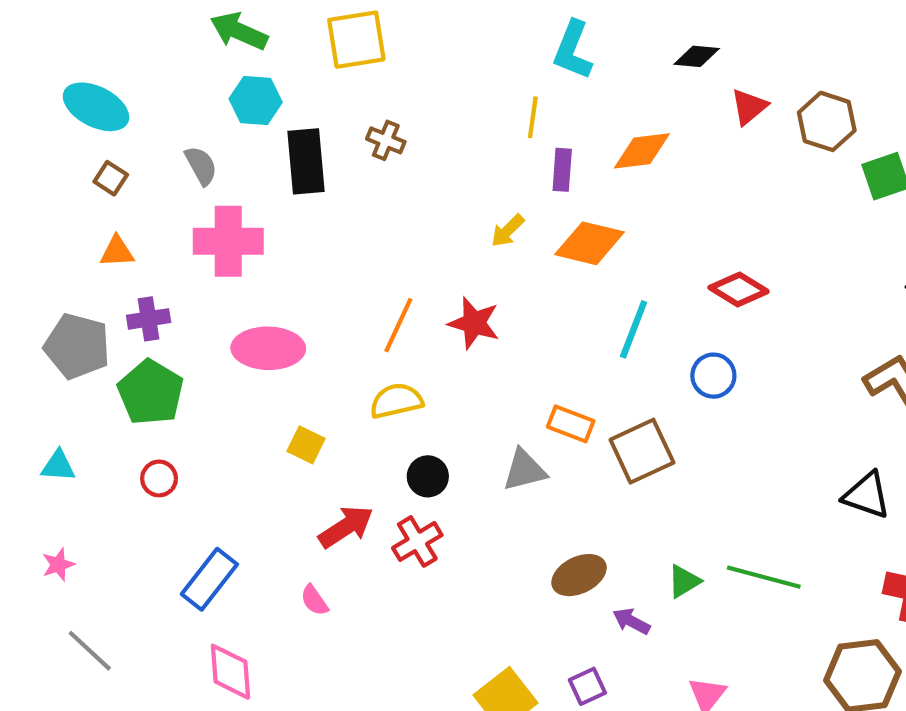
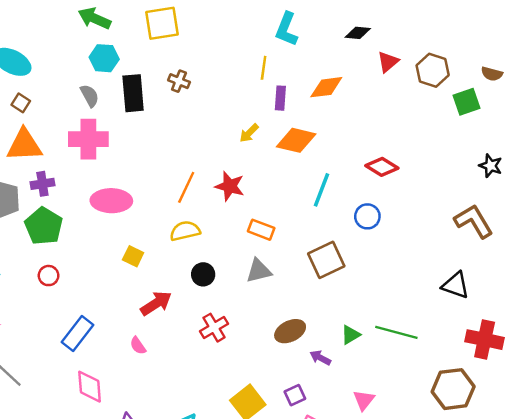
gray semicircle: (201, 166) -> (90, 96), moved
orange triangle: (117, 252) -> (24, 145), size x1.8
orange rectangle: (571, 424) -> (261, 230), moved
red cross: (417, 541) -> (214, 328), moved

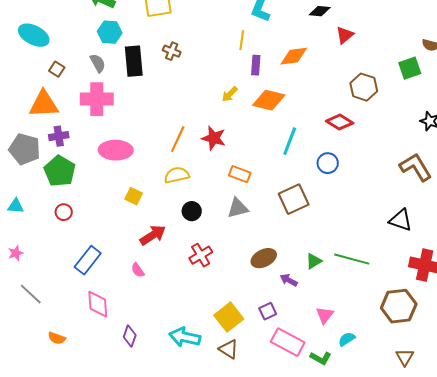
brown hexagon: (433, 70) -> (364, 87), moved
brown square: (21, 103) -> (57, 69), moved

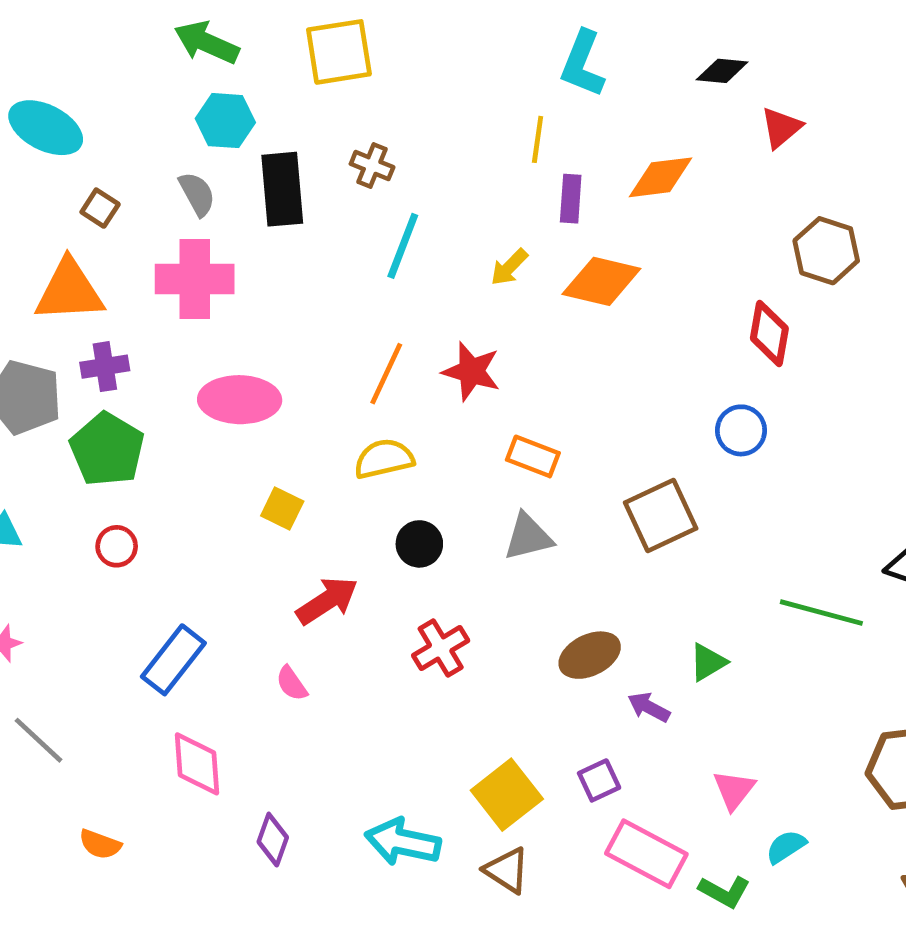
red diamond: (340, 122) -> (769, 333), turned 68
cyan line: (290, 141) -> (403, 246), moved
green line: (352, 259) -> (821, 613), moved

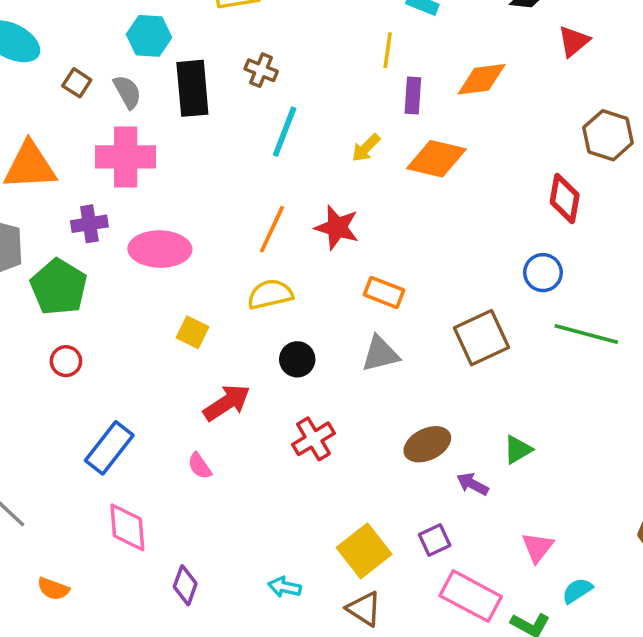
brown square: (100, 208) -> (77, 83), moved
purple cross: (105, 367) -> (89, 224), moved
green line: (821, 613) -> (586, 334), moved
cyan arrow: (403, 842) -> (285, 587), size x0.6

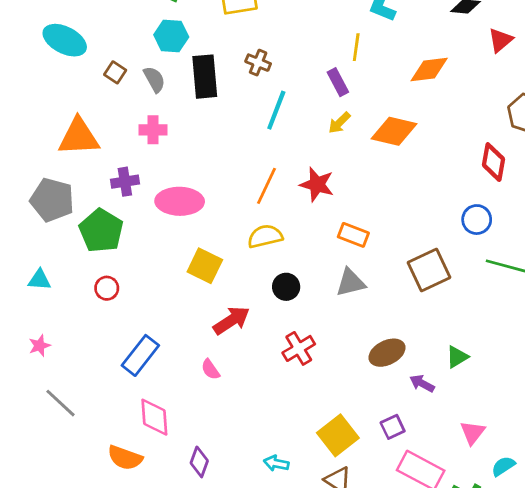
purple rectangle: (413, 95) -> (338, 82), moved, turned -32
pink cross: (126, 157) -> (153, 130), size x0.6
yellow square: (192, 332) -> (205, 266), size x1.4
orange semicircle: (53, 589) -> (125, 458), moved, size x1.4

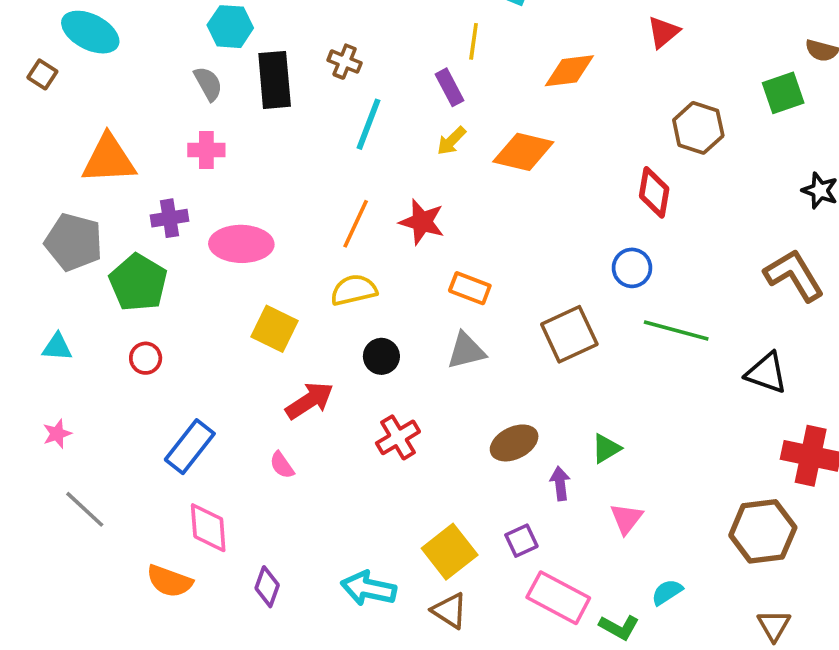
brown square: (115, 72) -> (42, 74), moved
purple arrow: (422, 383) -> (560, 483), turned 55
pink triangle: (472, 433) -> (626, 518), moved
cyan arrow: (276, 463) -> (368, 588), size x1.6

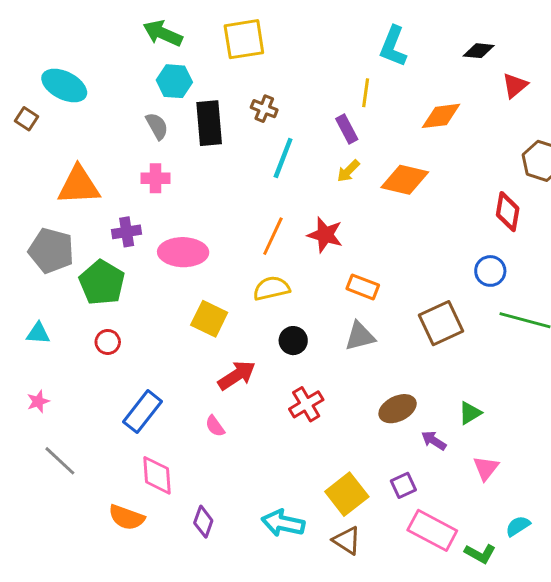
purple arrow: (560, 483) -> (434, 441), turned -50

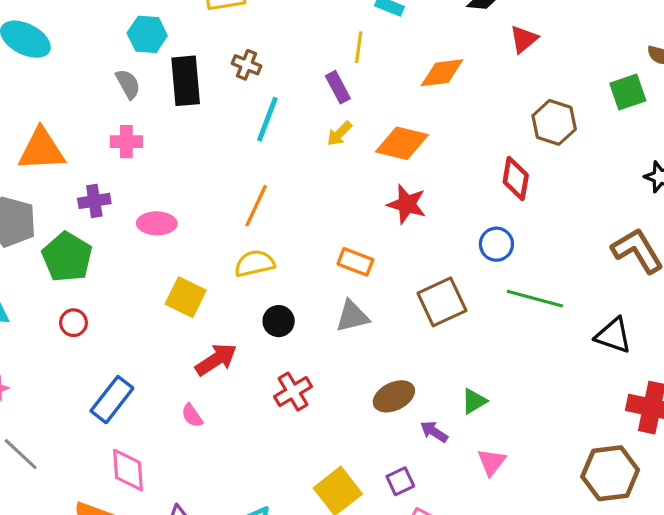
red star: (325, 235) -> (407, 204), moved
pink ellipse: (183, 252) -> (157, 223), size x0.7

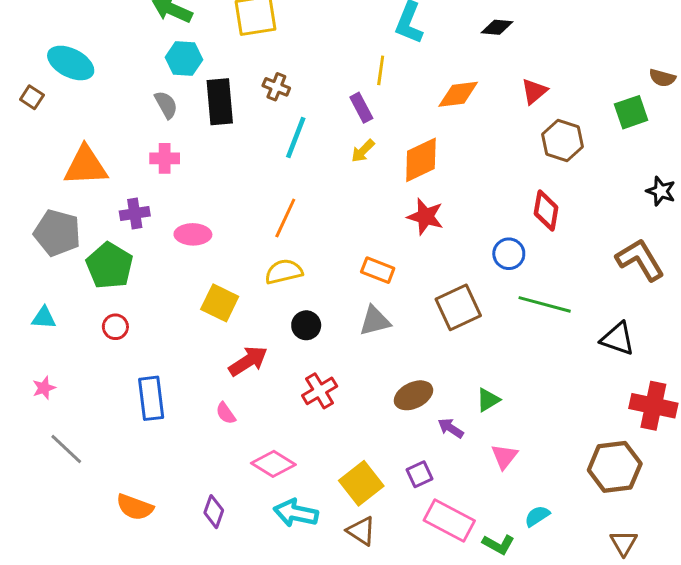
red triangle: (524, 39) -> (534, 91), moved
orange diamond: (402, 143) -> (421, 160), turned -39
red diamond: (516, 179) -> (546, 211), moved
blue rectangle: (112, 400) -> (151, 398), turned -45
pink diamond: (128, 470) -> (273, 464), moved, turned -54

